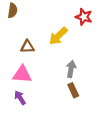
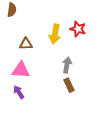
red star: (84, 17) -> (78, 29), moved
yellow arrow: (58, 36) -> (55, 34), turned -36

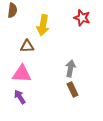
red star: (78, 29) -> (82, 18), moved
yellow arrow: (55, 34) -> (43, 25), moved

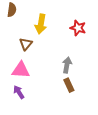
red star: (82, 18) -> (78, 28), moved
brown triangle: (27, 46) -> (26, 44), turned -48

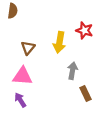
yellow arrow: (41, 24) -> (59, 42), moved
brown rectangle: (69, 85) -> (86, 93), moved

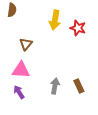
yellow arrow: (59, 42) -> (55, 20), moved
gray arrow: (72, 71) -> (55, 86), moved

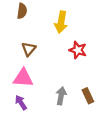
brown semicircle: (12, 10) -> (22, 11), moved
red star: (78, 28) -> (78, 50), moved

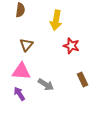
gray arrow: (61, 96) -> (46, 85), moved, turned 112
brown rectangle: (88, 96) -> (83, 79), moved

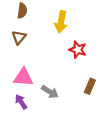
brown triangle: (26, 45) -> (19, 37), moved
brown rectangle: (83, 79) -> (90, 86), turned 48

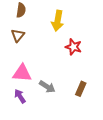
brown rectangle: (90, 86) -> (81, 89), moved

